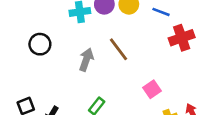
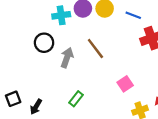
black circle: (40, 44) -> (44, 43), moved

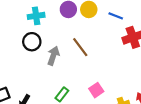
cyan cross: (61, 15) -> (36, 16), moved
pink square: (125, 84) -> (96, 90), moved

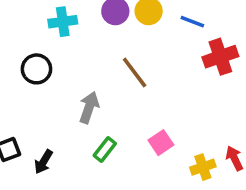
black circle: (32, 42) -> (36, 69), moved
gray arrow: (53, 56) -> (89, 107), moved

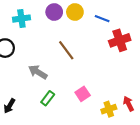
gray arrow: (89, 107) -> (38, 72), turned -78

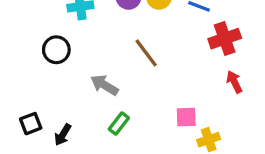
pink square: (83, 94) -> (186, 117), moved, turned 32
red arrow: (128, 104) -> (234, 82), moved

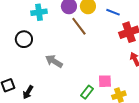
brown line: (146, 53) -> (79, 26), moved
green rectangle: (119, 124) -> (87, 92), moved

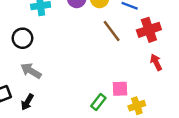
brown line: (79, 26) -> (112, 31), moved
gray arrow: (54, 61) -> (31, 71), moved

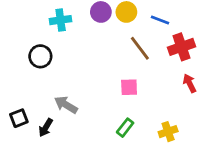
gray arrow: (31, 71) -> (66, 105), moved
pink square: (120, 89) -> (129, 87), moved

